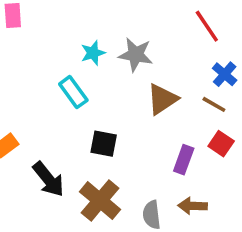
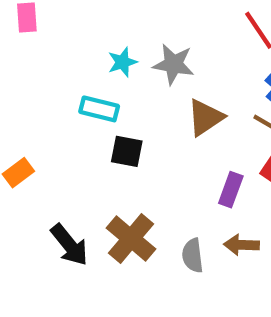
cyan rectangle: (73, 92) -> (99, 109), turned -40
black square: (104, 144) -> (127, 151), moved
black arrow: (48, 179) -> (69, 245), moved

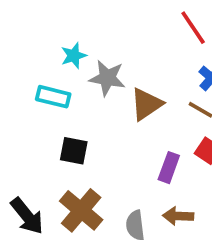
gray star: (173, 64) -> (107, 78), moved
black square: (127, 151) -> (74, 151), moved

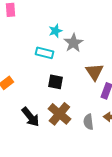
gray star: (107, 78) -> (73, 43), turned 30
brown triangle: (146, 104) -> (94, 72), moved, turned -30

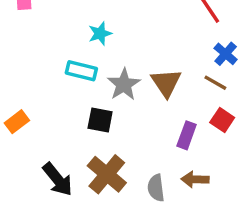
gray star: (73, 43) -> (124, 84), moved
brown triangle: (94, 72) -> (166, 83), moved

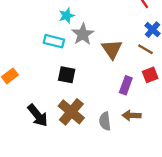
gray star: (124, 84) -> (83, 34), moved
red square: (222, 120) -> (150, 75), turned 35

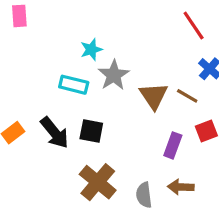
brown line: (146, 49) -> (187, 96), moved
black arrow: (38, 115) -> (55, 133), moved

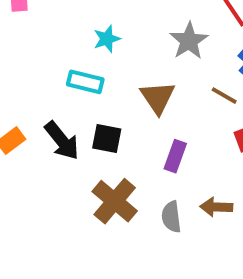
gray star: (114, 75) -> (189, 41), moved
brown triangle: (154, 96) -> (158, 98), moved
purple rectangle: (173, 145) -> (175, 156), moved

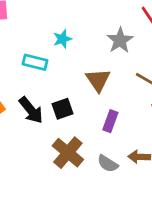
cyan rectangle: (85, 82) -> (35, 62), moved
black square: (107, 139) -> (62, 109), turned -30
gray semicircle: (171, 217) -> (108, 164), turned -50

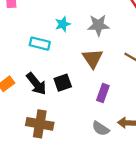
gray star: (120, 40) -> (98, 25), moved, turned 30
brown cross: (68, 153) -> (40, 124), moved, turned -30

